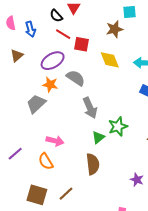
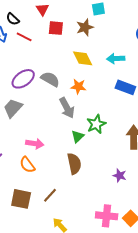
black semicircle: (56, 16) -> (13, 19), moved
red line: (63, 34) -> (24, 37), moved
red square: (82, 44) -> (56, 28), moved
purple ellipse: (53, 61) -> (23, 79), moved
orange star: (50, 85) -> (78, 87), moved

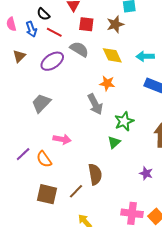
purple ellipse: (23, 79) -> (52, 61), moved
gray semicircle: (50, 79) -> (79, 49), moved
green triangle: (78, 137) -> (114, 142), moved
brown semicircle: (74, 164) -> (95, 174), moved
orange semicircle: (27, 165) -> (44, 159), moved

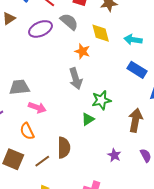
orange star: (107, 83) -> (82, 51), moved
gray trapezoid: (41, 103) -> (19, 87), moved, turned 30
orange semicircle: (44, 159) -> (27, 131), moved

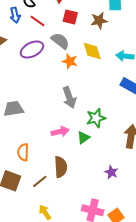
orange star: (82, 51) -> (70, 61), moved
pink arrow: (37, 108) -> (60, 132), moved, turned -30
orange semicircle: (27, 131) -> (23, 152), turned 30

